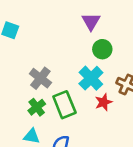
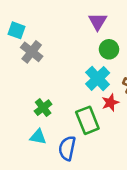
gray cross: (40, 78) -> (32, 52), moved
green rectangle: (64, 105) -> (87, 120), moved

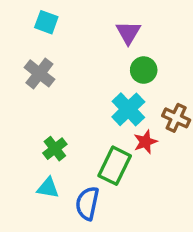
cyan square: (16, 30) -> (46, 22), moved
green rectangle: (87, 120) -> (115, 166), turned 48

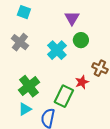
cyan cross: (128, 109) -> (57, 50), moved
green cross: (55, 149) -> (29, 86), size x1.5
cyan triangle: (48, 188) -> (25, 109), turned -40

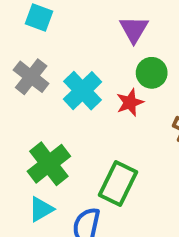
cyan cross: (57, 50) -> (82, 91), moved
red star: (82, 82) -> (130, 102), moved

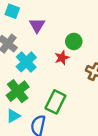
purple triangle: (134, 29) -> (37, 25), moved
cyan cross: (82, 91) -> (26, 62), moved

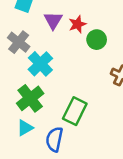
red star: (62, 58) -> (77, 24), moved

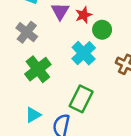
cyan cross: (40, 64) -> (84, 53), moved
green cross: (30, 98) -> (38, 69), moved

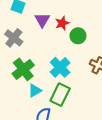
cyan cross: (84, 53) -> (60, 67), moved
cyan triangle: (33, 115) -> (35, 91), moved

